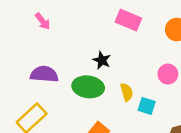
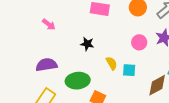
pink arrow: (43, 21) -> (49, 24), moved
green ellipse: (88, 87) -> (78, 81), moved

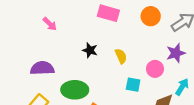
pink circle: (139, 42) -> (155, 69), moved
yellow semicircle: (112, 63) -> (121, 56), moved

